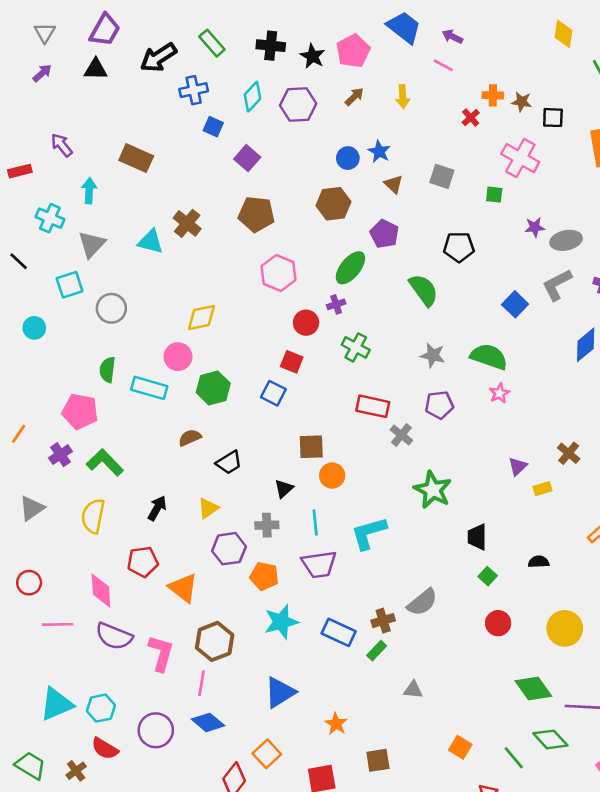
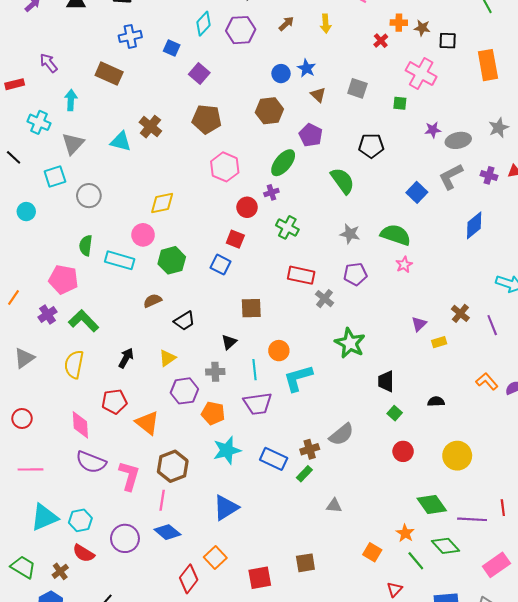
blue cross: (194, 90) -> (130, 36), moved
orange circle: (332, 476) -> (279, 351), moved
pink line: (58, 624) -> (31, 469), moved
orange star: (336, 724) -> (405, 533), moved

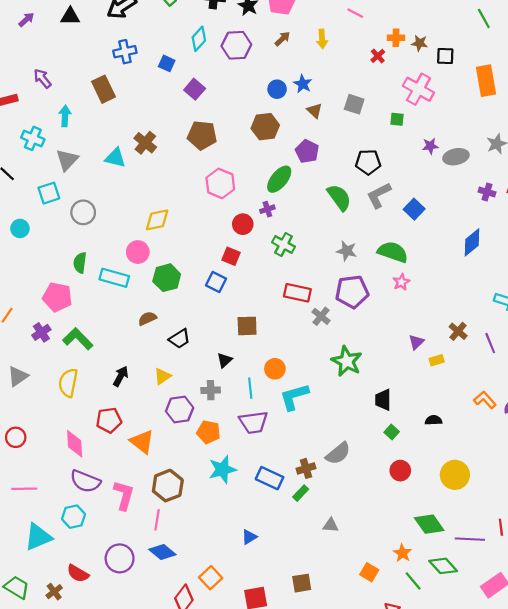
brown rectangle: (109, 74) -> (104, 89), turned 40
gray L-shape: (451, 176) -> (379, 195), moved
purple pentagon: (355, 274) -> (352, 292), size x1.4
blue triangle: (226, 508) -> (249, 537), moved, size x0.6
cyan hexagon: (80, 520) -> (74, 517), moved

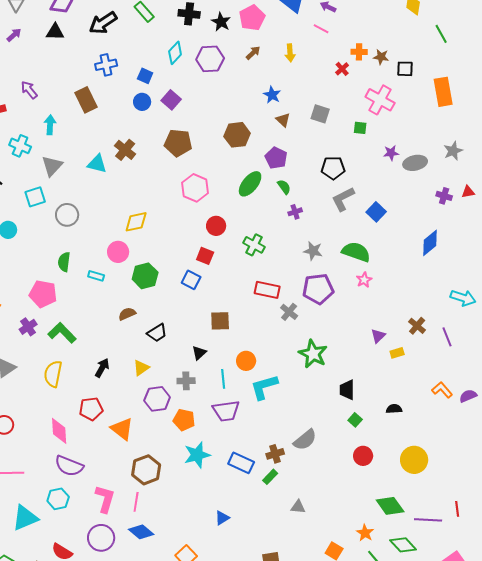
blue circle: (277, 89) -> (142, 102), moved
green semicircle: (339, 197) -> (284, 187), moved, size x0.6
purple cross: (267, 209) -> (295, 212), moved
cyan rectangle: (114, 278) -> (96, 276), size x0.6
pink L-shape: (124, 495) -> (105, 499), moved

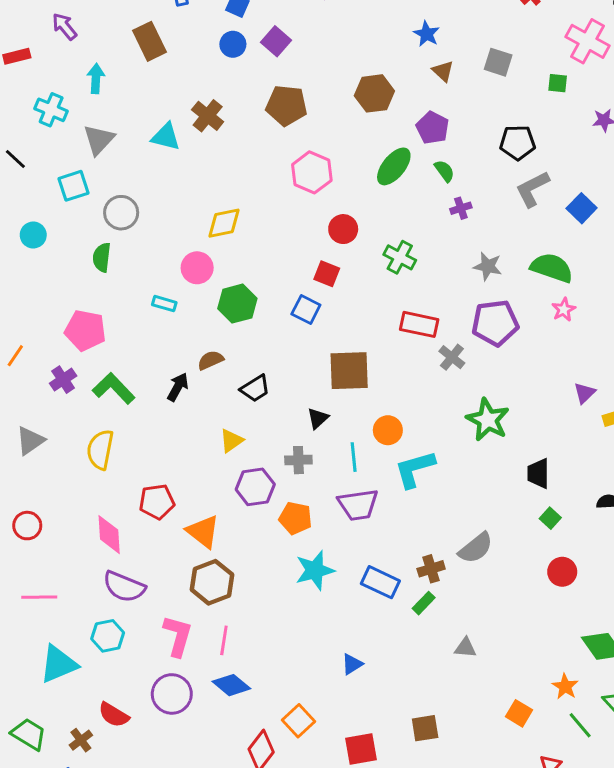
green semicircle: (64, 262) -> (102, 257), moved
brown square: (220, 321) -> (349, 371), size x1.4
black arrow: (102, 368) -> (178, 387), moved
brown hexagon: (146, 470) -> (212, 582), moved

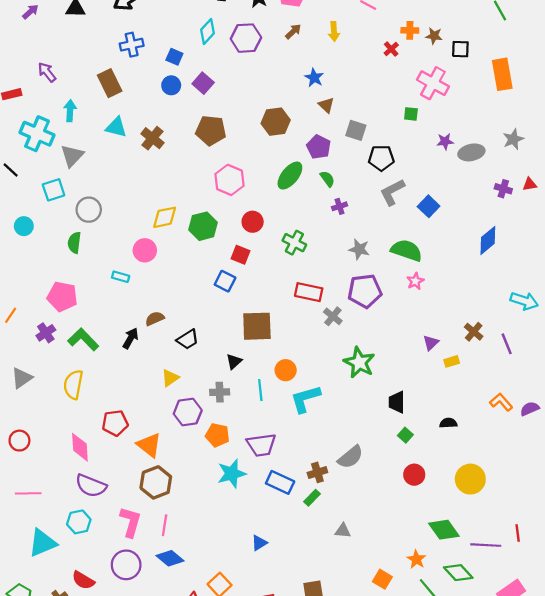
gray square: (498, 62) -> (356, 130), moved
cyan cross: (51, 110) -> (37, 134), size x1.4
cyan triangle: (166, 137) -> (116, 127), moved
green hexagon: (237, 304) -> (203, 226), moved
purple trapezoid: (358, 505) -> (261, 445), moved

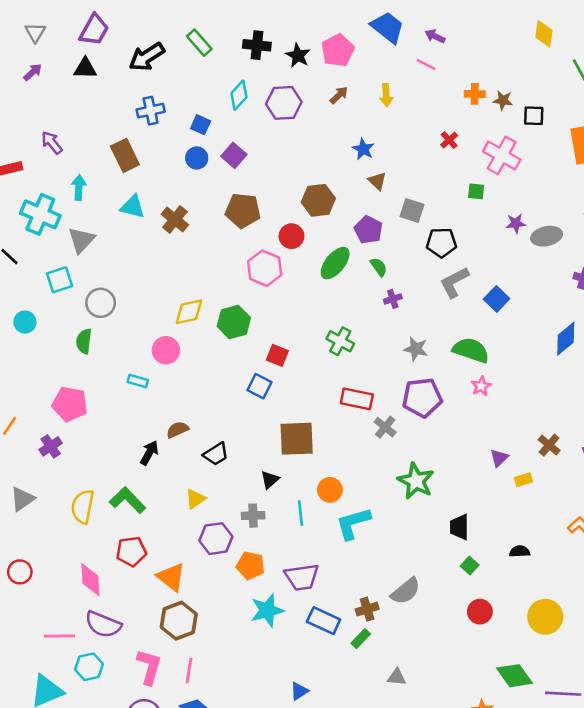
red cross: (391, 49) -> (449, 140), moved
red circle: (253, 222) -> (292, 236), moved
green L-shape: (83, 339) -> (127, 500), moved
pink line: (28, 493) -> (60, 636), moved

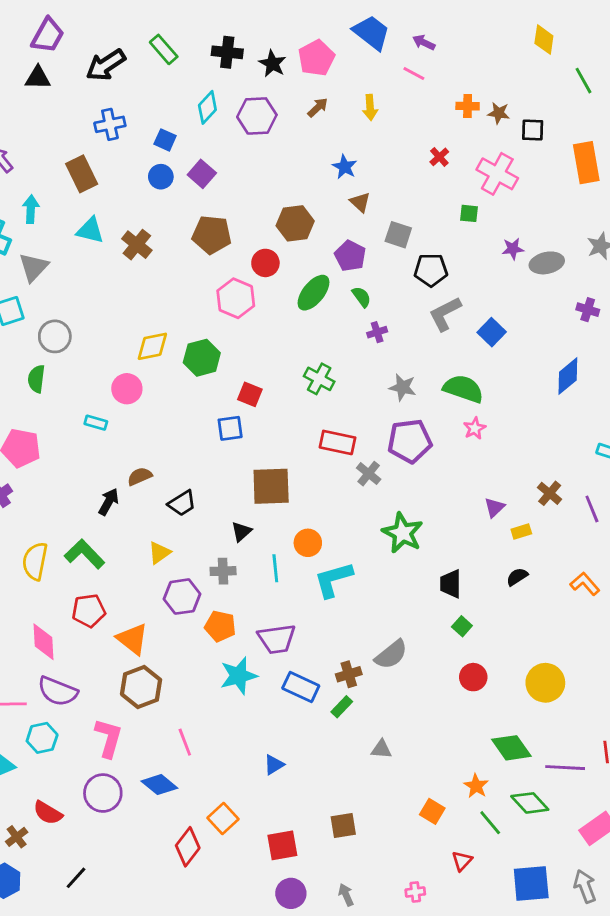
blue square: (259, 386) -> (230, 428), turned -35
black semicircle: (520, 551) -> (517, 577), moved, turned -30
pink line: (189, 671) -> (185, 742), moved, turned -30

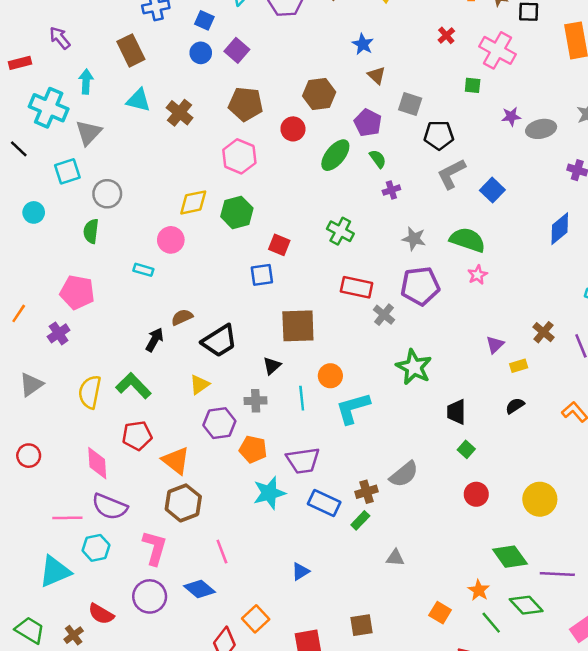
pink hexagon: (236, 298) -> (239, 156), moved
black trapezoid: (182, 503) -> (219, 341), size x1.4

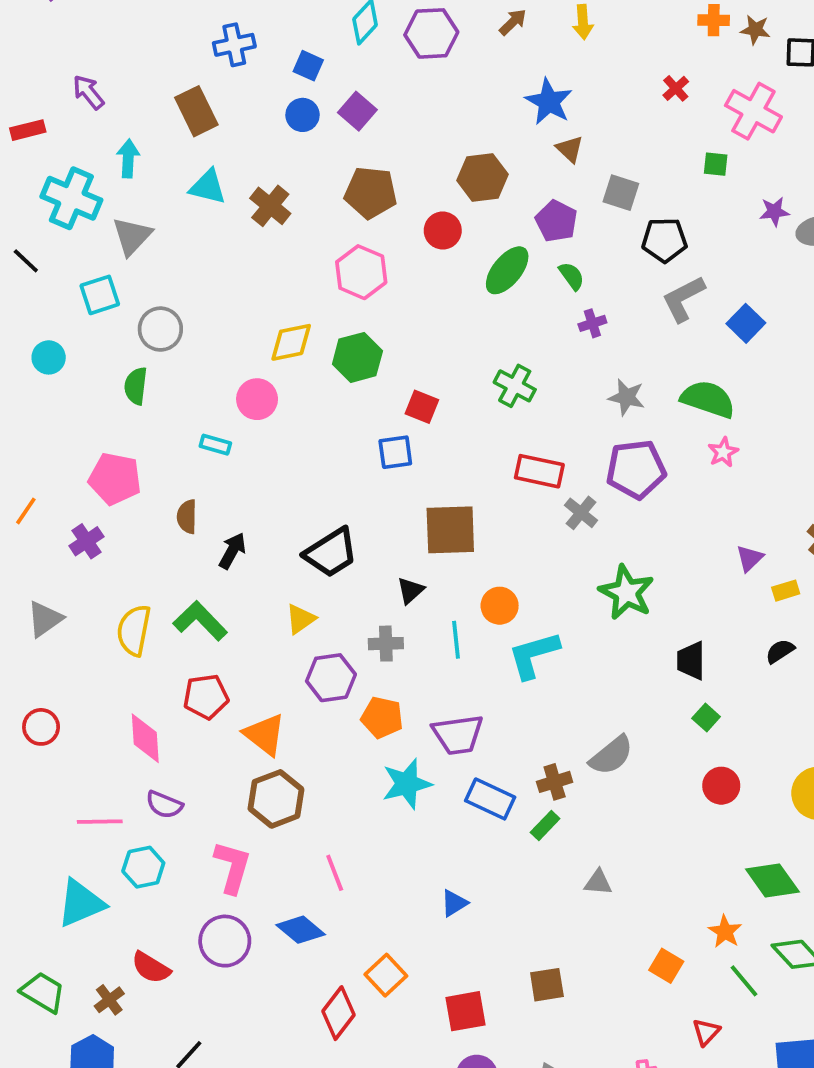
blue star: (363, 44) -> (549, 102), size x1.4
brown semicircle: (182, 317) -> (187, 517), moved, turned -65
purple semicircle: (110, 507) -> (164, 805), size x0.7

